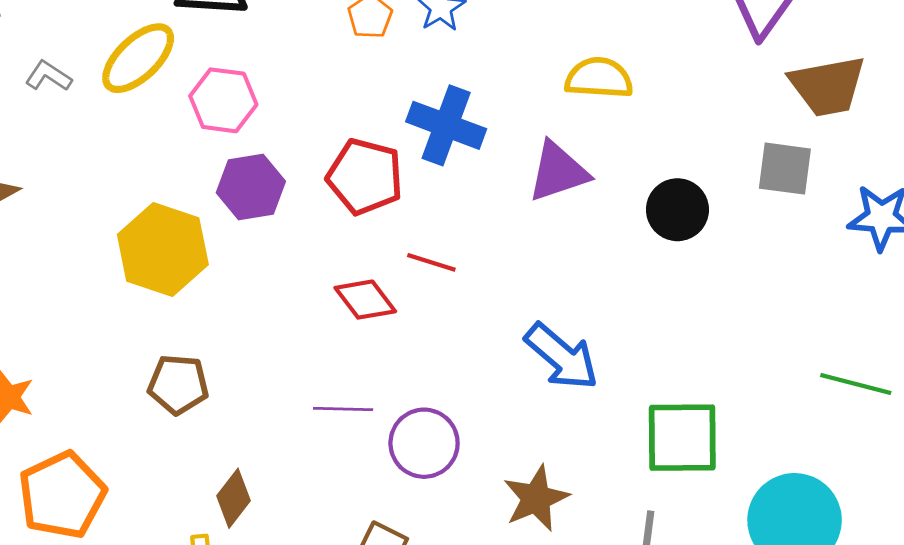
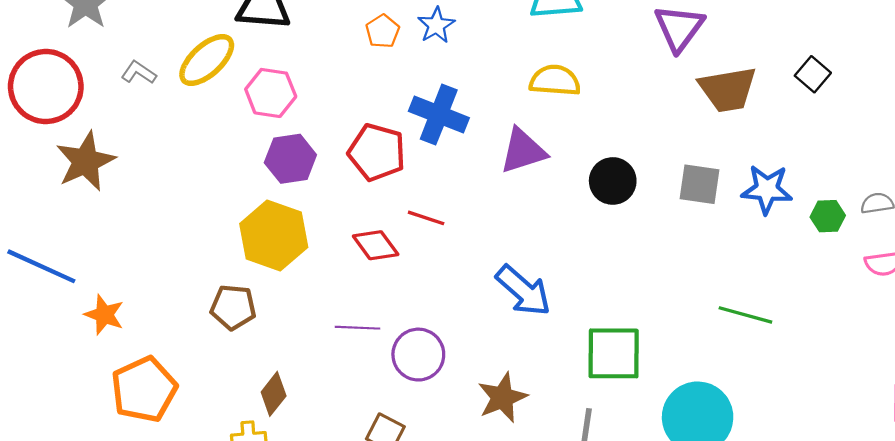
gray square: (785, 169) -> (699, 184), moved
yellow hexagon: (163, 249) -> (274, 236), moved

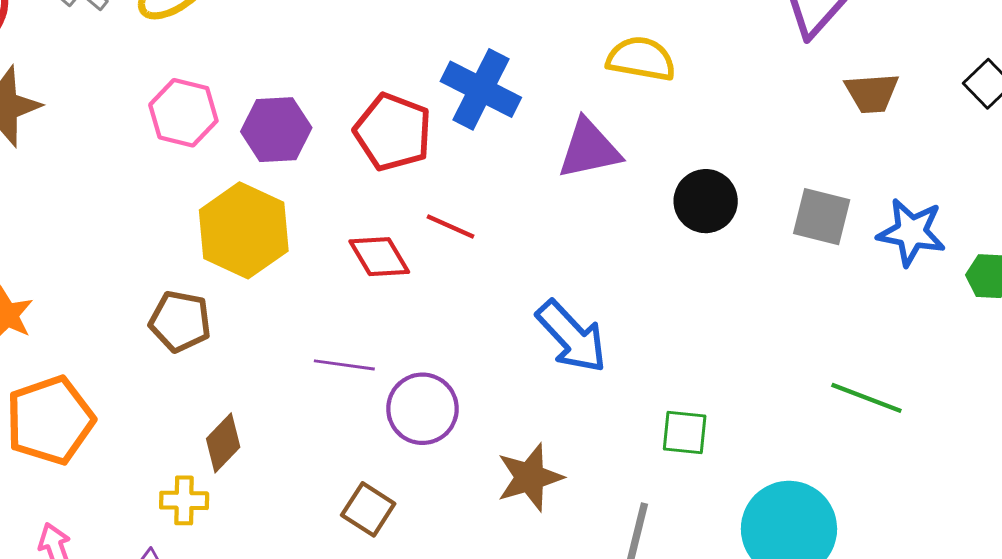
brown trapezoid: (728, 89) -> (872, 93), size x0.7
pink hexagon: (271, 93) -> (183, 113), moved
green square: (614, 353) -> (685, 432), size x0.6

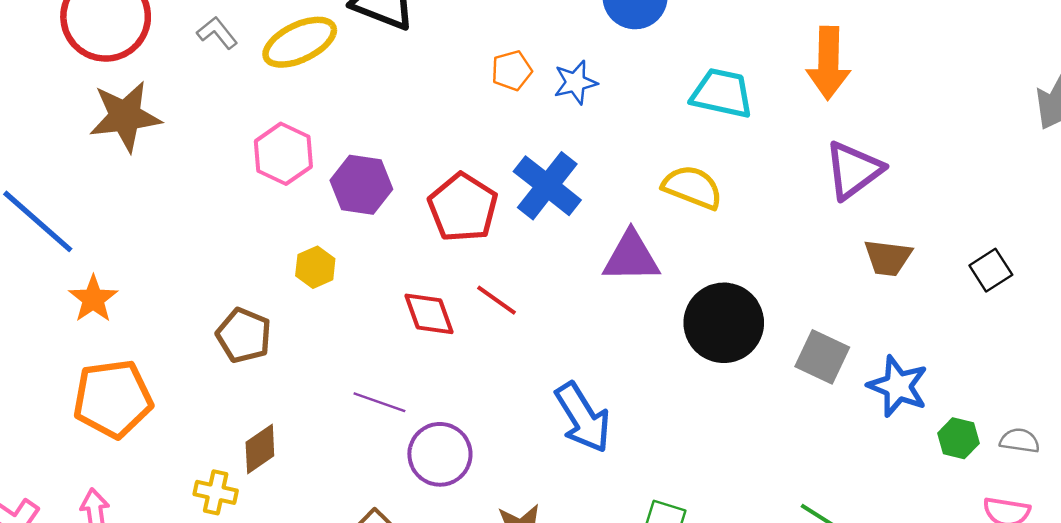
black circle: (706, 201) -> (724, 323), size x1.4
yellow hexagon: (244, 230) -> (315, 267), size x0.5

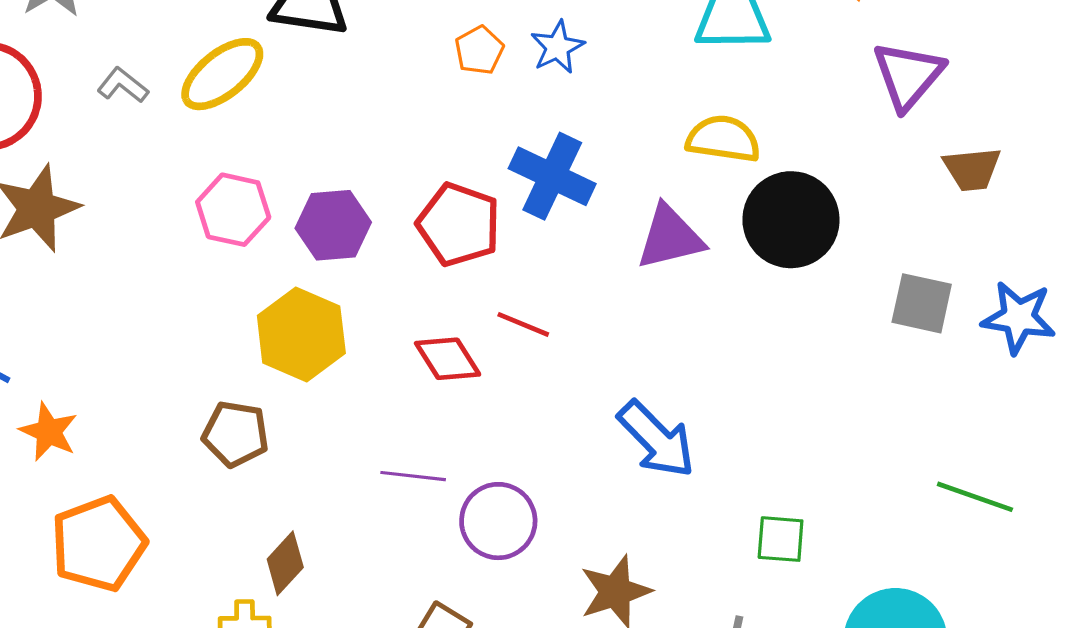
yellow hexagon: (315, 267) -> (301, 334), size x1.8
black circle: (724, 323) -> (791, 220), moved

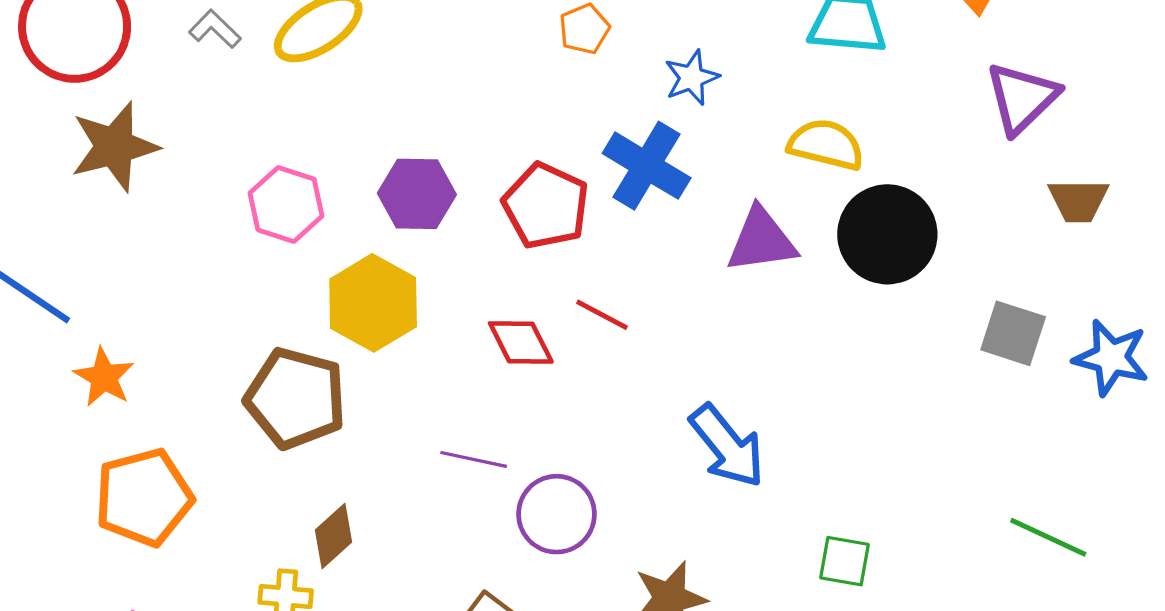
blue star: (557, 47) -> (692, 78), moved
pink hexagon: (233, 210) -> (286, 204), moved
brown pentagon: (236, 434) -> (296, 398), size x1.5

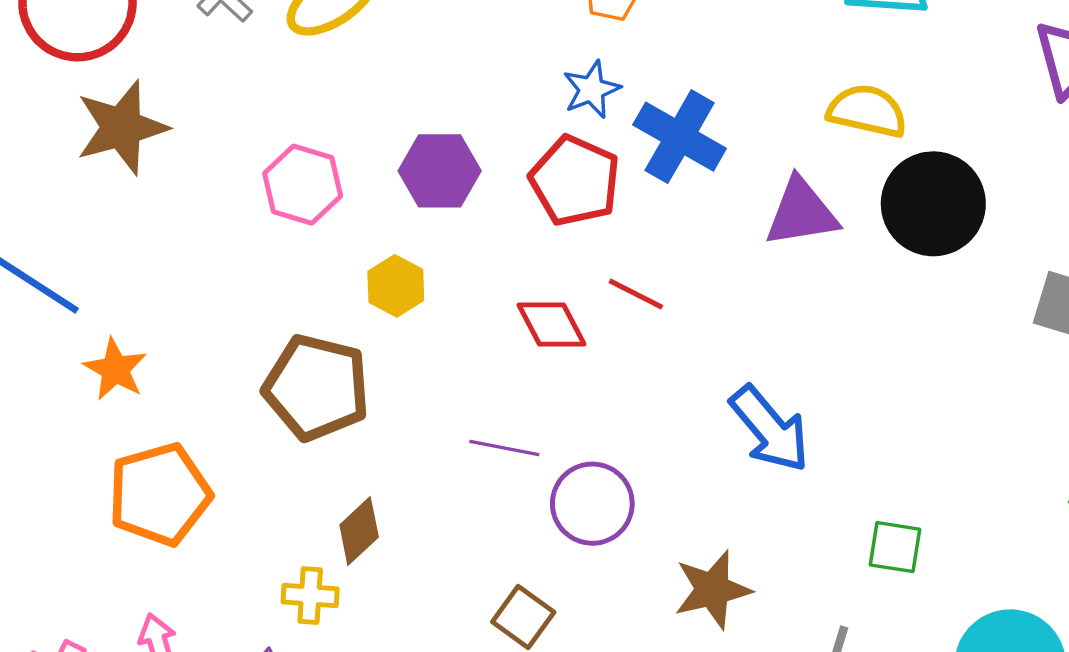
blue star: (692, 78) -> (592, 89), moved
yellow hexagon: (373, 303) -> (396, 286), size x0.6

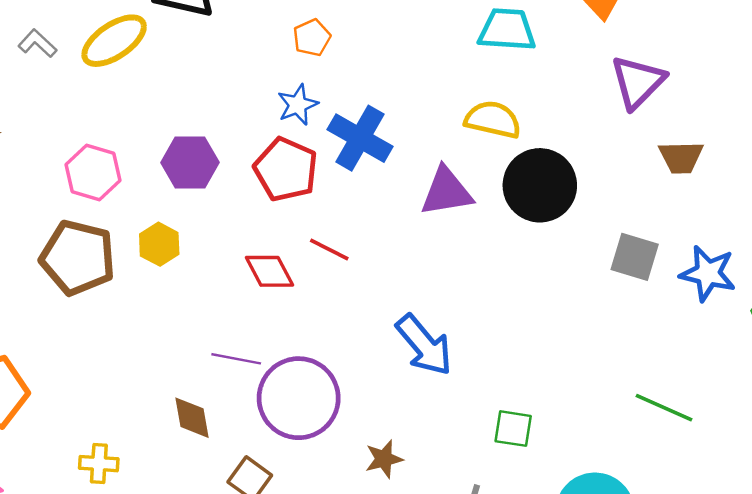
brown pentagon: (317, 387) -> (78, 258), moved
purple circle: (592, 504) -> (299, 398), size x1.4
brown diamond: (359, 531) -> (192, 418), moved, turned -57
brown star: (713, 590) -> (384, 459), size x0.7

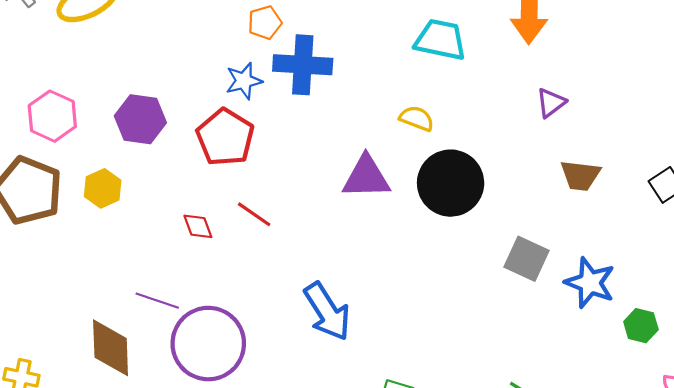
purple triangle: (638, 82) -> (551, 103), size x0.6
yellow semicircle: (493, 120) -> (417, 118), size x0.7
blue cross: (360, 138) -> (303, 65), moved, turned -34
red diamond: (269, 271) -> (198, 226), size x0.7
brown diamond: (192, 418) -> (111, 348), size x1.4

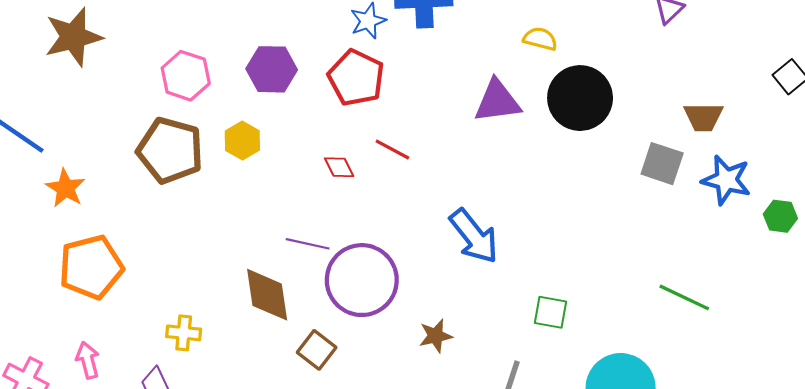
brown trapezoid: (580, 175) -> (703, 117), moved

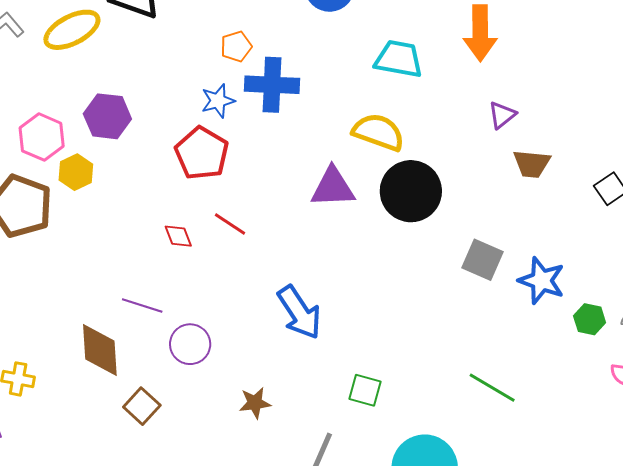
yellow semicircle: (540, 39) -> (378, 132), size x1.6
purple hexagon: (272, 69) -> (107, 116), moved
brown trapezoid: (703, 117) -> (532, 164), moved
yellow hexagon: (242, 141) -> (76, 172), moved
purple circle: (362, 280) -> (190, 344), size x0.6

